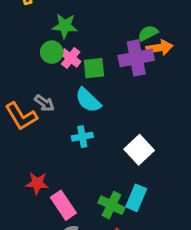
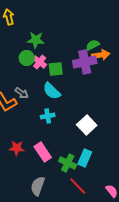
pink rectangle: (63, 205) -> (43, 152), moved

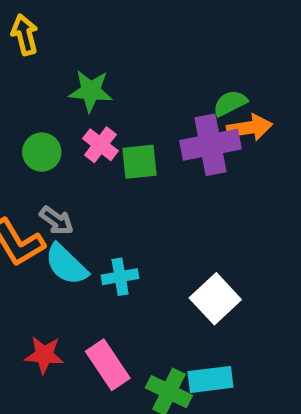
green circle: (27, 58) -> (42, 152), moved
cyan semicircle: (52, 91) -> (66, 264), moved
cyan rectangle: (85, 158) -> (210, 379), turned 60

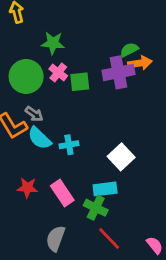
green circle: (42, 152) -> (26, 76), size x1.6
cyan rectangle: (210, 379) -> (105, 189), moved

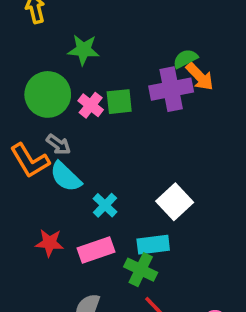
orange arrow: (140, 63) -> (200, 77), turned 55
pink cross: (58, 72) -> (91, 105), moved
cyan cross: (69, 145) -> (105, 205), moved, turned -36
pink rectangle: (62, 193) -> (96, 250), turned -75

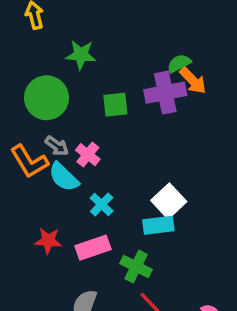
pink cross: (91, 105) -> (88, 155), moved
cyan rectangle: (153, 245) -> (158, 225), moved

